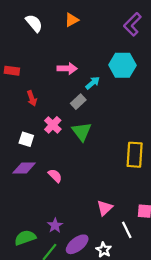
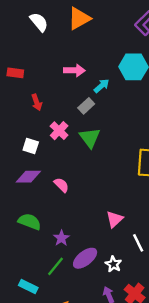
orange triangle: (72, 20) -> (79, 18), size x1.5
green semicircle: (25, 238) -> (30, 222), moved, turned 40

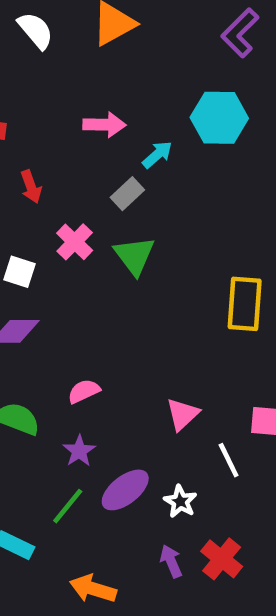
pink semicircle: (61, 185) -> (84, 391), moved, turned -70

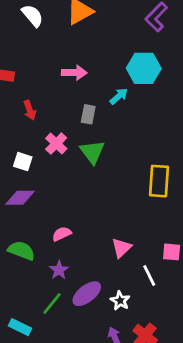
cyan arrow: (157, 155) -> (119, 96), moved
gray rectangle: (127, 194) -> (88, 114), turned -36

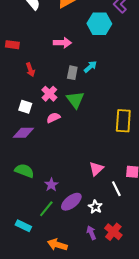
cyan hexagon: (144, 68) -> (99, 24), moved
cyan arrow: (119, 96) -> (90, 67), moved
pink semicircle: (62, 234) -> (53, 118), moved

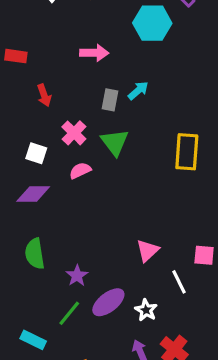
yellow rectangle: (123, 121) -> (187, 152), moved
green semicircle: (24, 171) -> (35, 254), turned -120

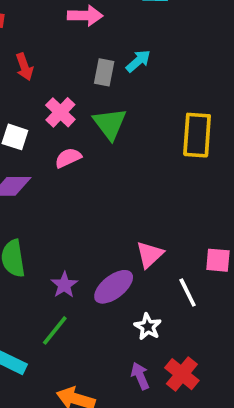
purple ellipse: (108, 302) -> (114, 287), moved

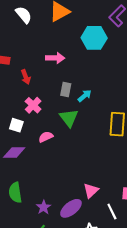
cyan arrow: (138, 61) -> (85, 96), moved
red arrow: (24, 67) -> (26, 77), moved
pink cross: (60, 112) -> (33, 105), moved

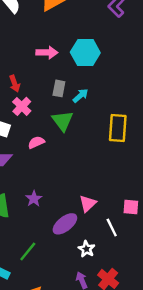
cyan hexagon: (94, 38) -> (85, 52), moved
red arrow: (26, 77) -> (15, 84), moved
purple star: (44, 207) -> (34, 199), moved

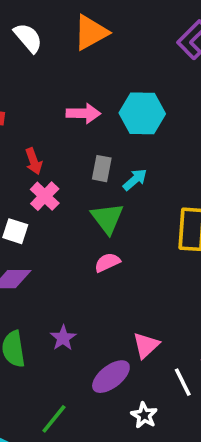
pink semicircle: (36, 142) -> (107, 262), moved

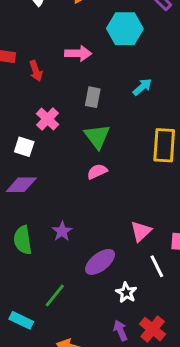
cyan hexagon: (142, 113) -> (125, 29), moved
red arrow: (34, 161) -> (36, 71), moved
cyan arrow: (135, 180) -> (142, 87), moved
pink triangle: (146, 345) -> (141, 231), moved

